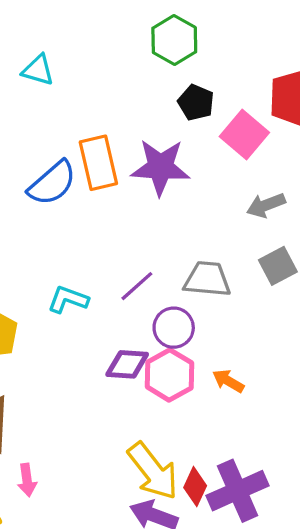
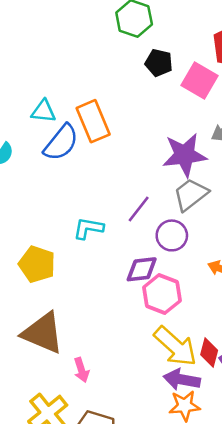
cyan triangle: (38, 70) -> (43, 111), moved
purple star: (160, 167) -> (185, 155), moved
gray trapezoid: (207, 279) -> (191, 195), turned -33
pink hexagon: (169, 375) -> (162, 294), moved

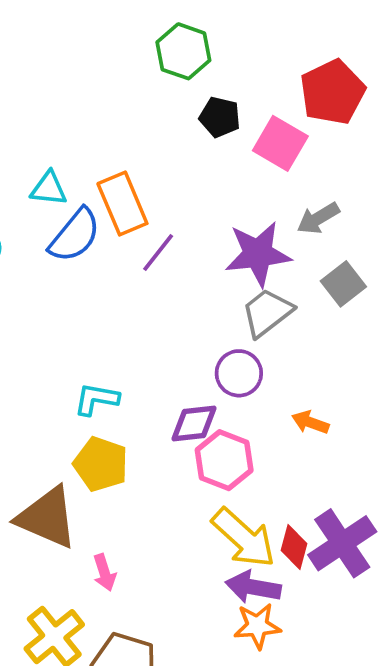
purple line: (139, 209) -> (158, 252), moved
cyan L-shape: (88, 228) -> (96, 399), moved
yellow pentagon: (37, 264) -> (101, 464), moved

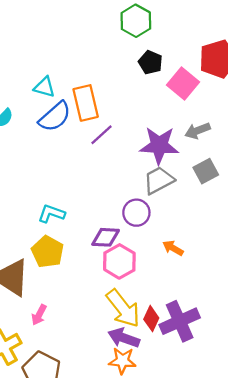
pink arrow: (104, 573) -> (39, 315), turned 36

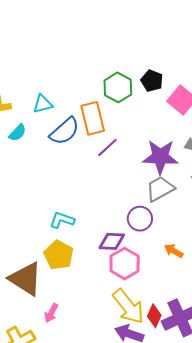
green hexagon: (136, 21) -> (118, 87), moved
cyan triangle: (44, 87) -> (43, 104), moved, turned -30

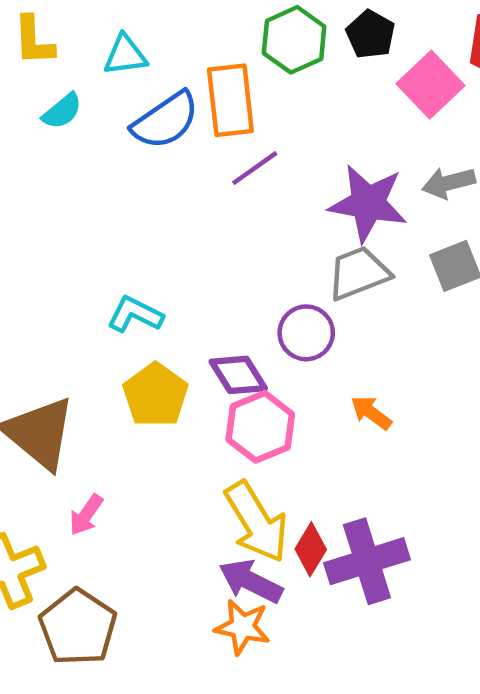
purple diamond: (112, 241) -> (238, 375), turned 48
yellow pentagon: (59, 255) -> (156, 395), moved

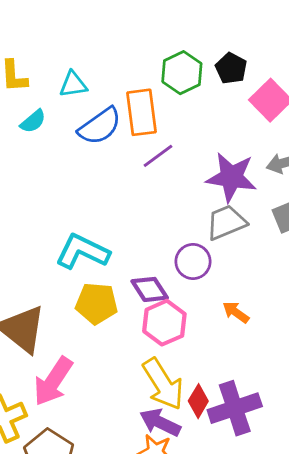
cyan L-shape: (135, 314) -> (82, 252), size x1.5
yellow pentagon: (156, 395) -> (97, 303), turned -30
pink arrow: (86, 515) -> (53, 381), size x1.8

